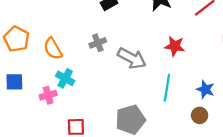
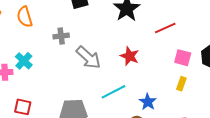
orange semicircle: (53, 49) -> (25, 17), moved
cyan line: (167, 88) -> (113, 92), turned 40

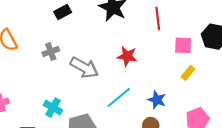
red line: (165, 28) -> (158, 18), turned -60
cyan cross: (24, 61) -> (53, 108), moved
yellow rectangle: (181, 84) -> (188, 73), turned 32

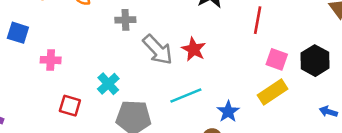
red star: (127, 56) -> (194, 49), moved
yellow rectangle: (188, 73) -> (273, 92), size x1.6

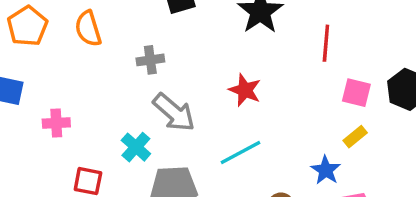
gray arrow: (158, 50) -> (174, 112), moved
yellow rectangle: (273, 92) -> (355, 137), size x0.6
blue star: (228, 112) -> (326, 170), moved

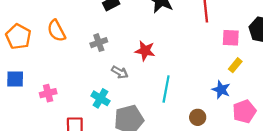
red star: (245, 90) -> (145, 51), moved
gray arrow: (174, 112) -> (120, 72), size x0.6
cyan line: (241, 152) -> (166, 89), turned -40

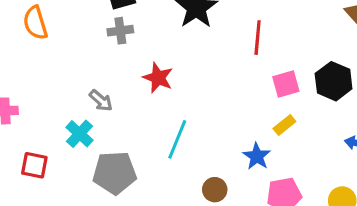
pink square: (231, 38) -> (286, 84), turned -30
gray cross: (99, 43) -> (120, 31), moved
gray arrow: (120, 72) -> (101, 101), moved

